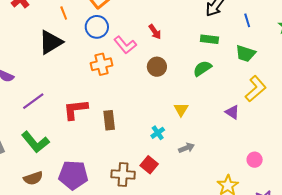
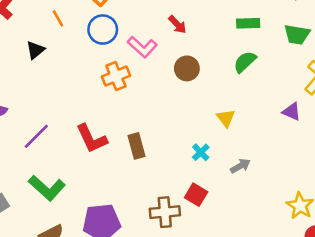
black triangle: (51, 42) -> (35, 50), moved, size x0.6
red L-shape: (75, 109) -> (92, 139), turned -100

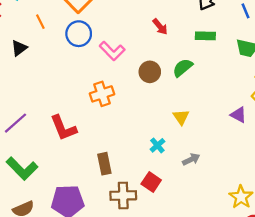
red arrow: (177, 24) -> (160, 27), moved
green semicircle: (245, 62) -> (183, 68), moved
orange cross: (116, 76) -> (102, 94), moved
brown rectangle: (136, 146) -> (104, 164), moved

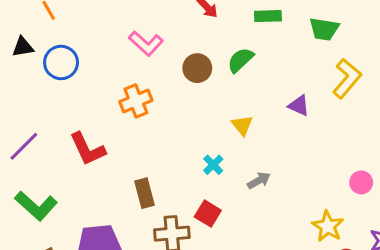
blue circle: (79, 34) -> (61, 62), moved
black triangle: (19, 48) -> (23, 47), turned 30
purple triangle: (238, 115) -> (299, 106), moved

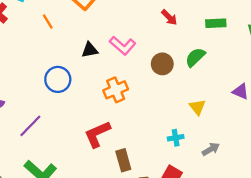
black triangle: (23, 47) -> (90, 50), moved
blue circle: (61, 62) -> (58, 79), moved
red L-shape: (88, 149) -> (97, 134), moved, turned 92
cyan cross: (213, 165) -> (176, 138), turned 35

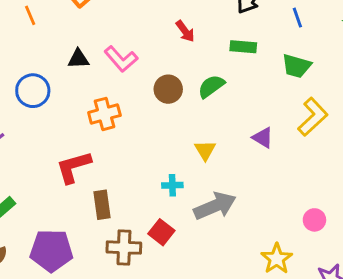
gray arrow: (211, 149) -> (215, 206), size x1.8

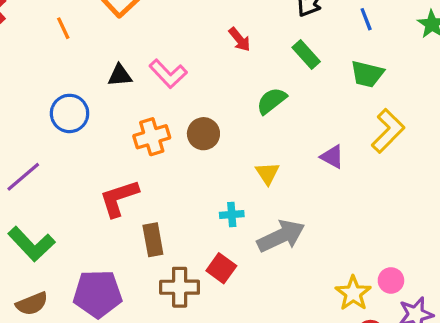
green rectangle: (243, 47) -> (306, 55), turned 45
brown circle: (168, 89) -> (203, 134), moved
pink circle: (314, 220) -> (391, 280), moved

